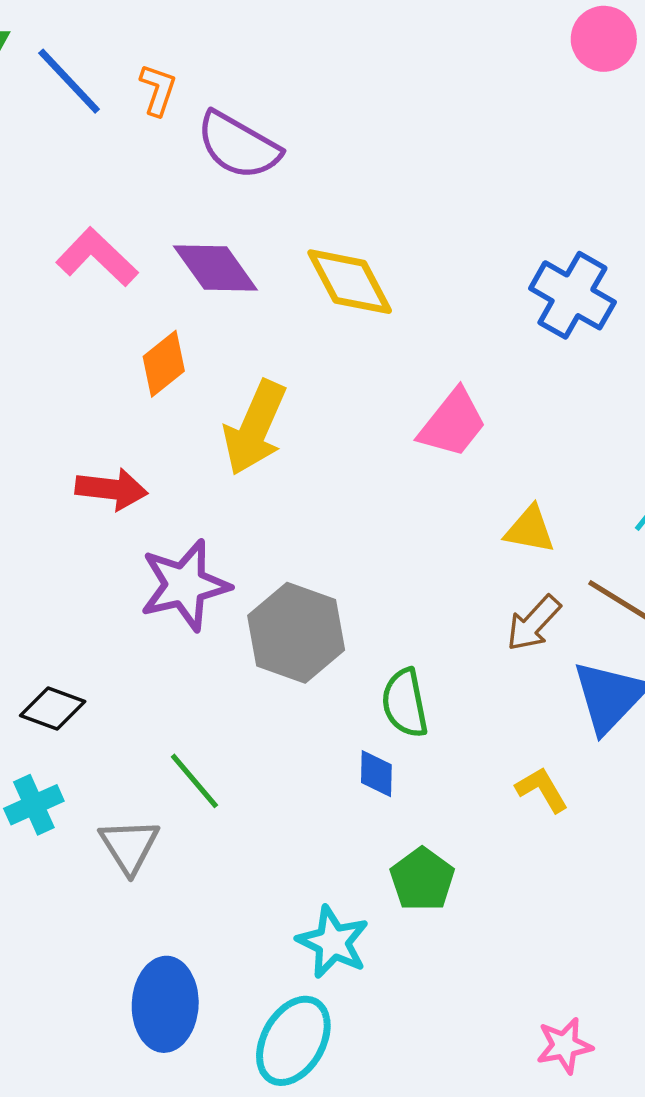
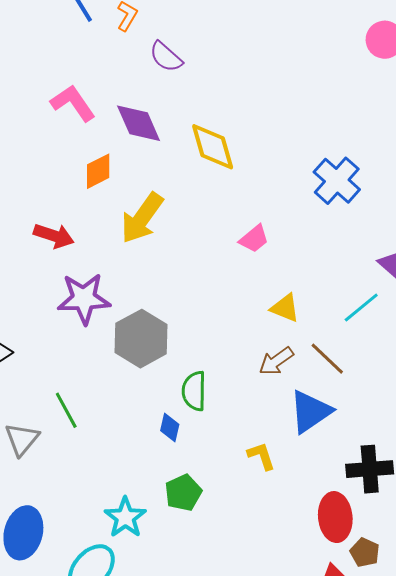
purple semicircle: (238, 145) -> (166, 57), size x0.7
pink trapezoid: (453, 423) -> (254, 239), size x0.7

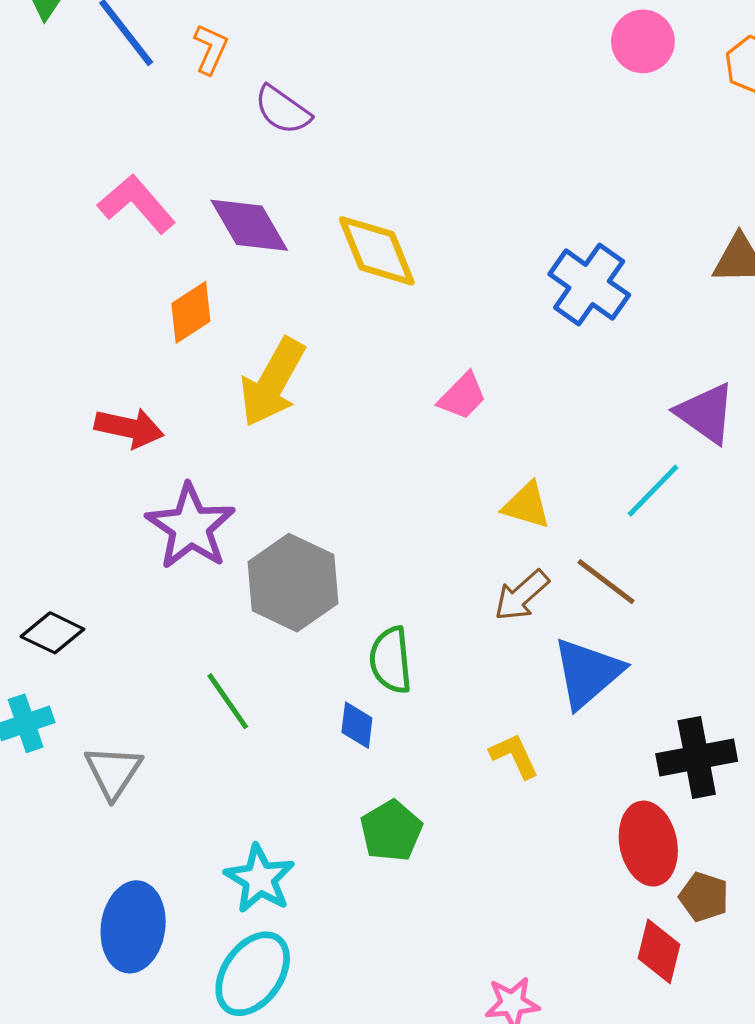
purple star: (84, 299) -> (191, 527), turned -30
green line: (66, 410) -> (228, 701), moved
cyan star: (125, 517) -> (260, 879), moved

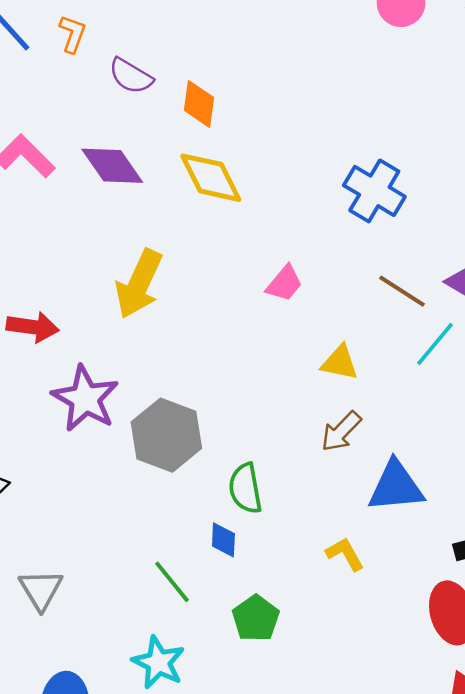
orange diamond: (191, 312) -> (199, 104), moved, turned -45
brown line: (606, 582) -> (402, 291), moved
blue triangle: (588, 673) -> (396, 486), turned 40
green line: (228, 701) -> (172, 582), moved

